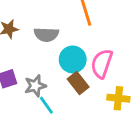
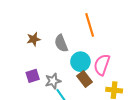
gray semicircle: (46, 35) -> (61, 43), turned 66

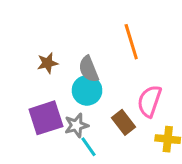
cyan circle: (80, 62) -> (87, 90), moved
purple square: (33, 76) -> (46, 118), size x1.6

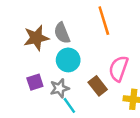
brown star: (47, 63) -> (36, 38), size x1.5
gray semicircle: (89, 69) -> (62, 33), moved
purple square: (46, 118) -> (35, 82), size x0.6

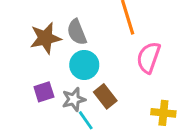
pink semicircle: (119, 69) -> (149, 58), moved
brown rectangle: (98, 86) -> (105, 96), moved

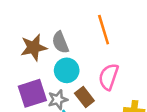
pink semicircle: (149, 58) -> (109, 77), moved
purple square: (44, 92) -> (32, 93), size x1.6

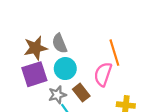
orange line: (104, 30) -> (114, 53), moved
purple square: (32, 93) -> (34, 74), moved

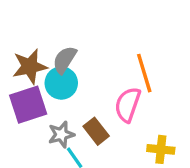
gray semicircle: (60, 43) -> (65, 60), turned 54
cyan circle: (65, 69) -> (61, 83), moved

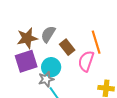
cyan circle: (61, 83) -> (51, 67), moved
brown rectangle: (96, 131) -> (67, 47), moved

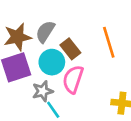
pink semicircle: (86, 61) -> (73, 79), moved
cyan circle: (51, 67) -> (52, 62), moved

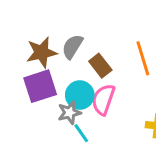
cyan circle: (52, 62) -> (80, 95), moved

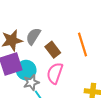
cyan circle: (80, 95) -> (26, 70), moved

